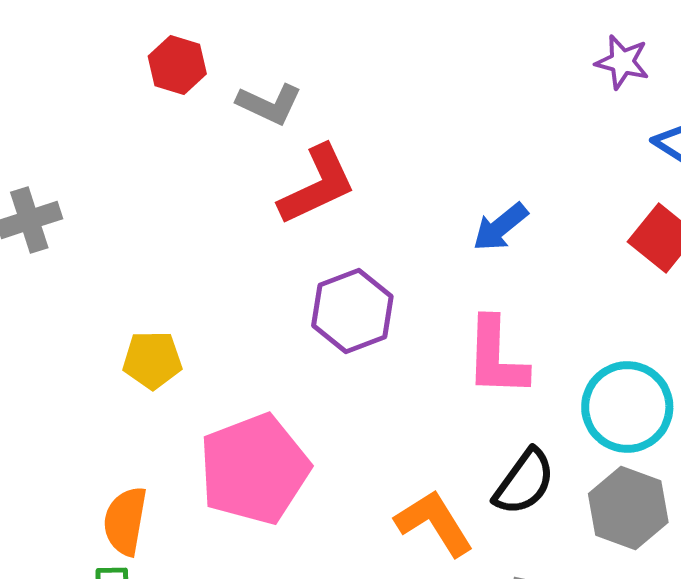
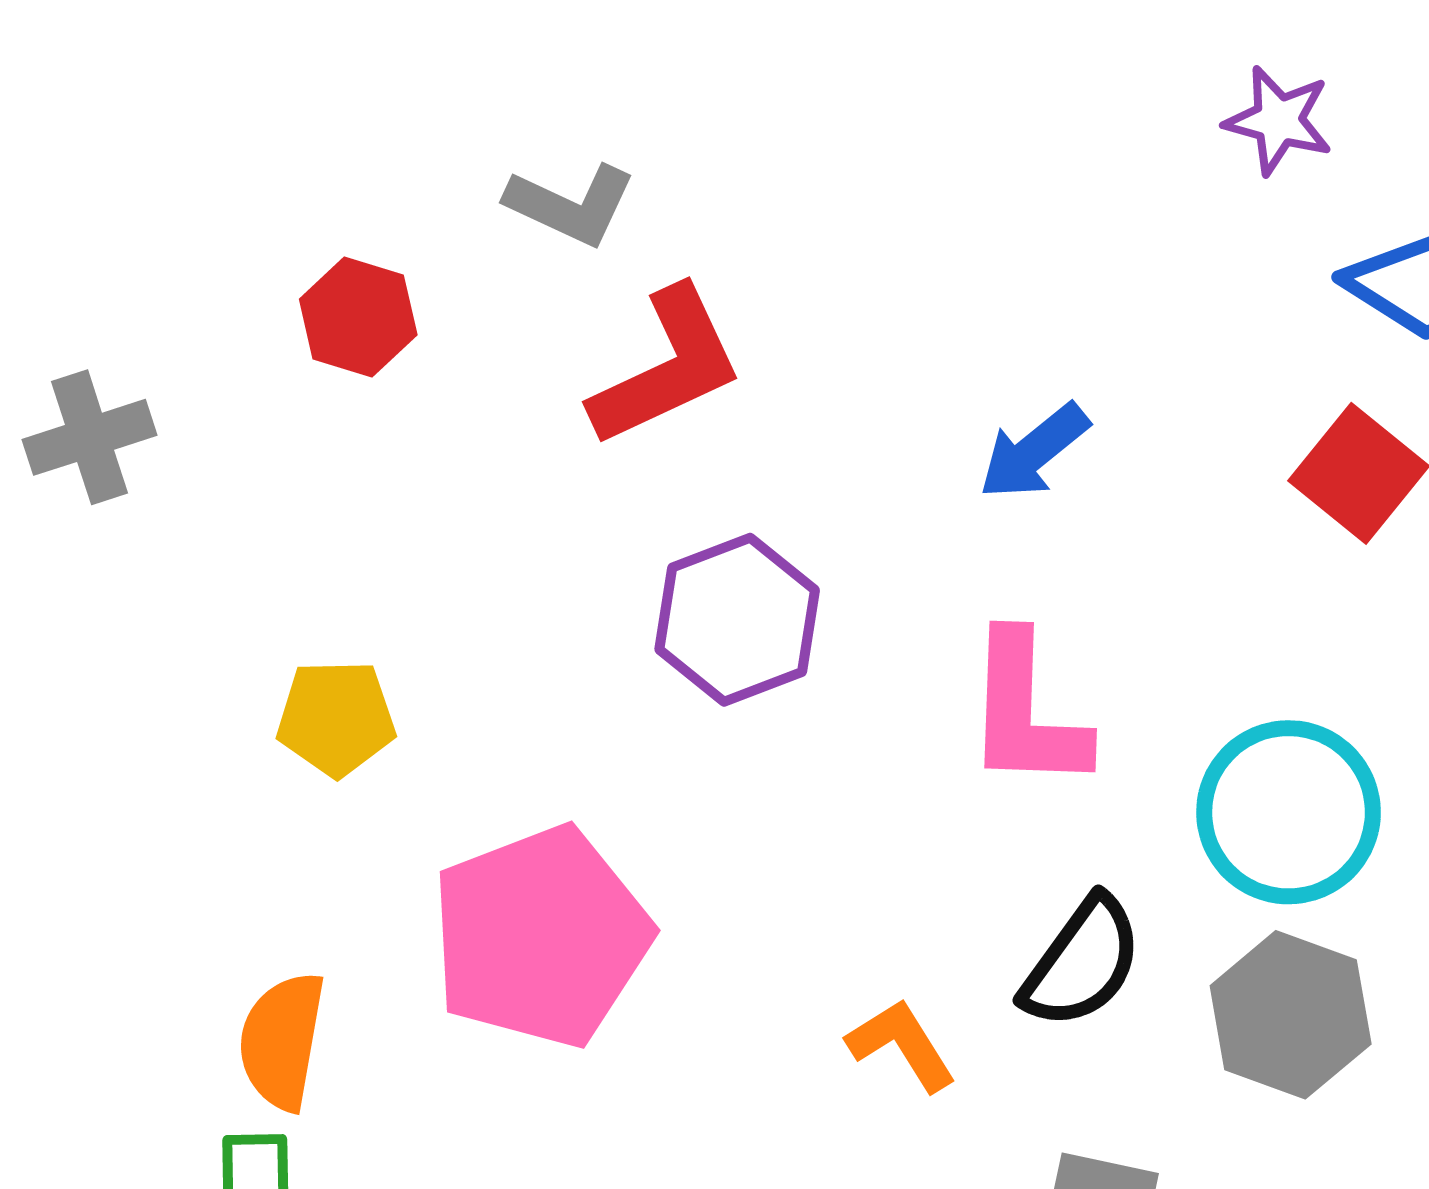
red hexagon: (177, 65) -> (358, 317), moved
orange L-shape: (434, 523) -> (902, 1045), size x0.7

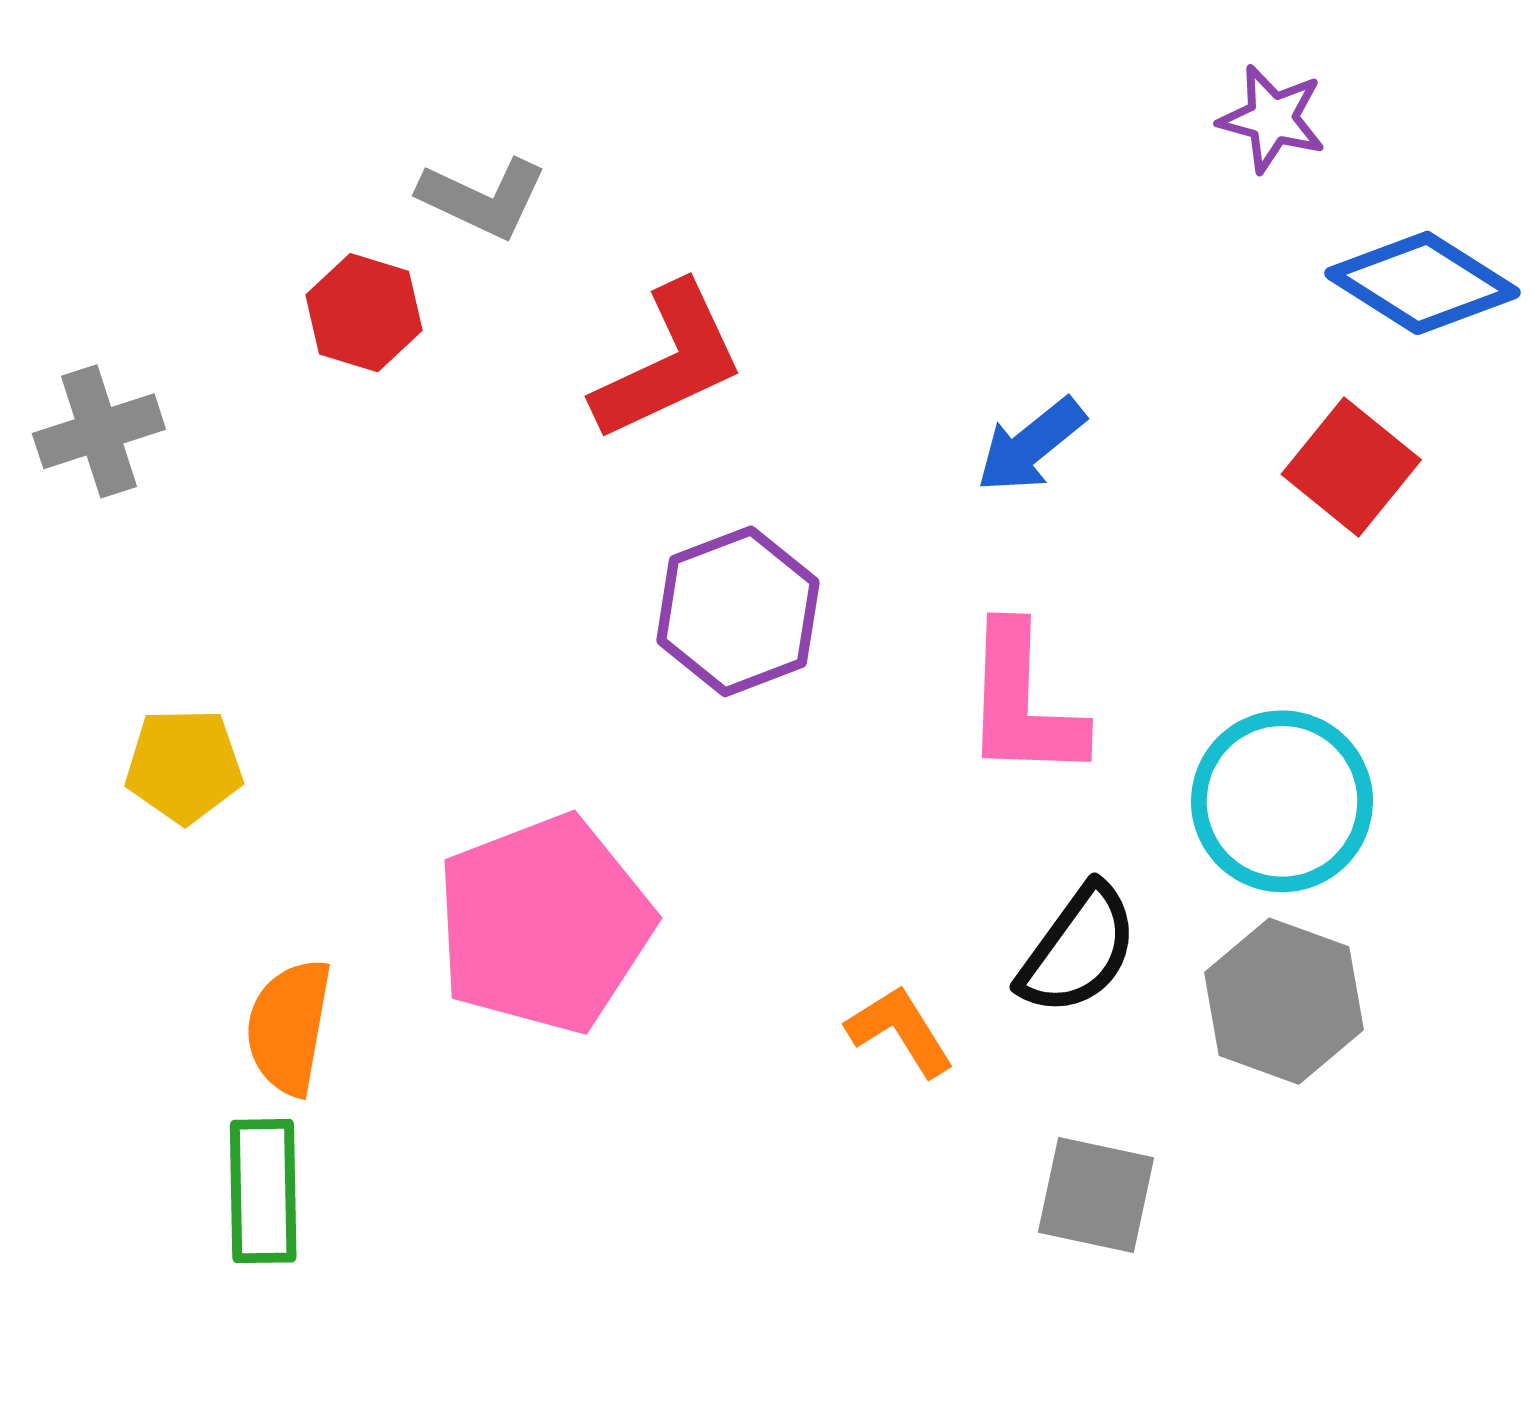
gray L-shape: (571, 205) -> (483, 198), moved
yellow pentagon: (336, 718) -> (184, 766), moved

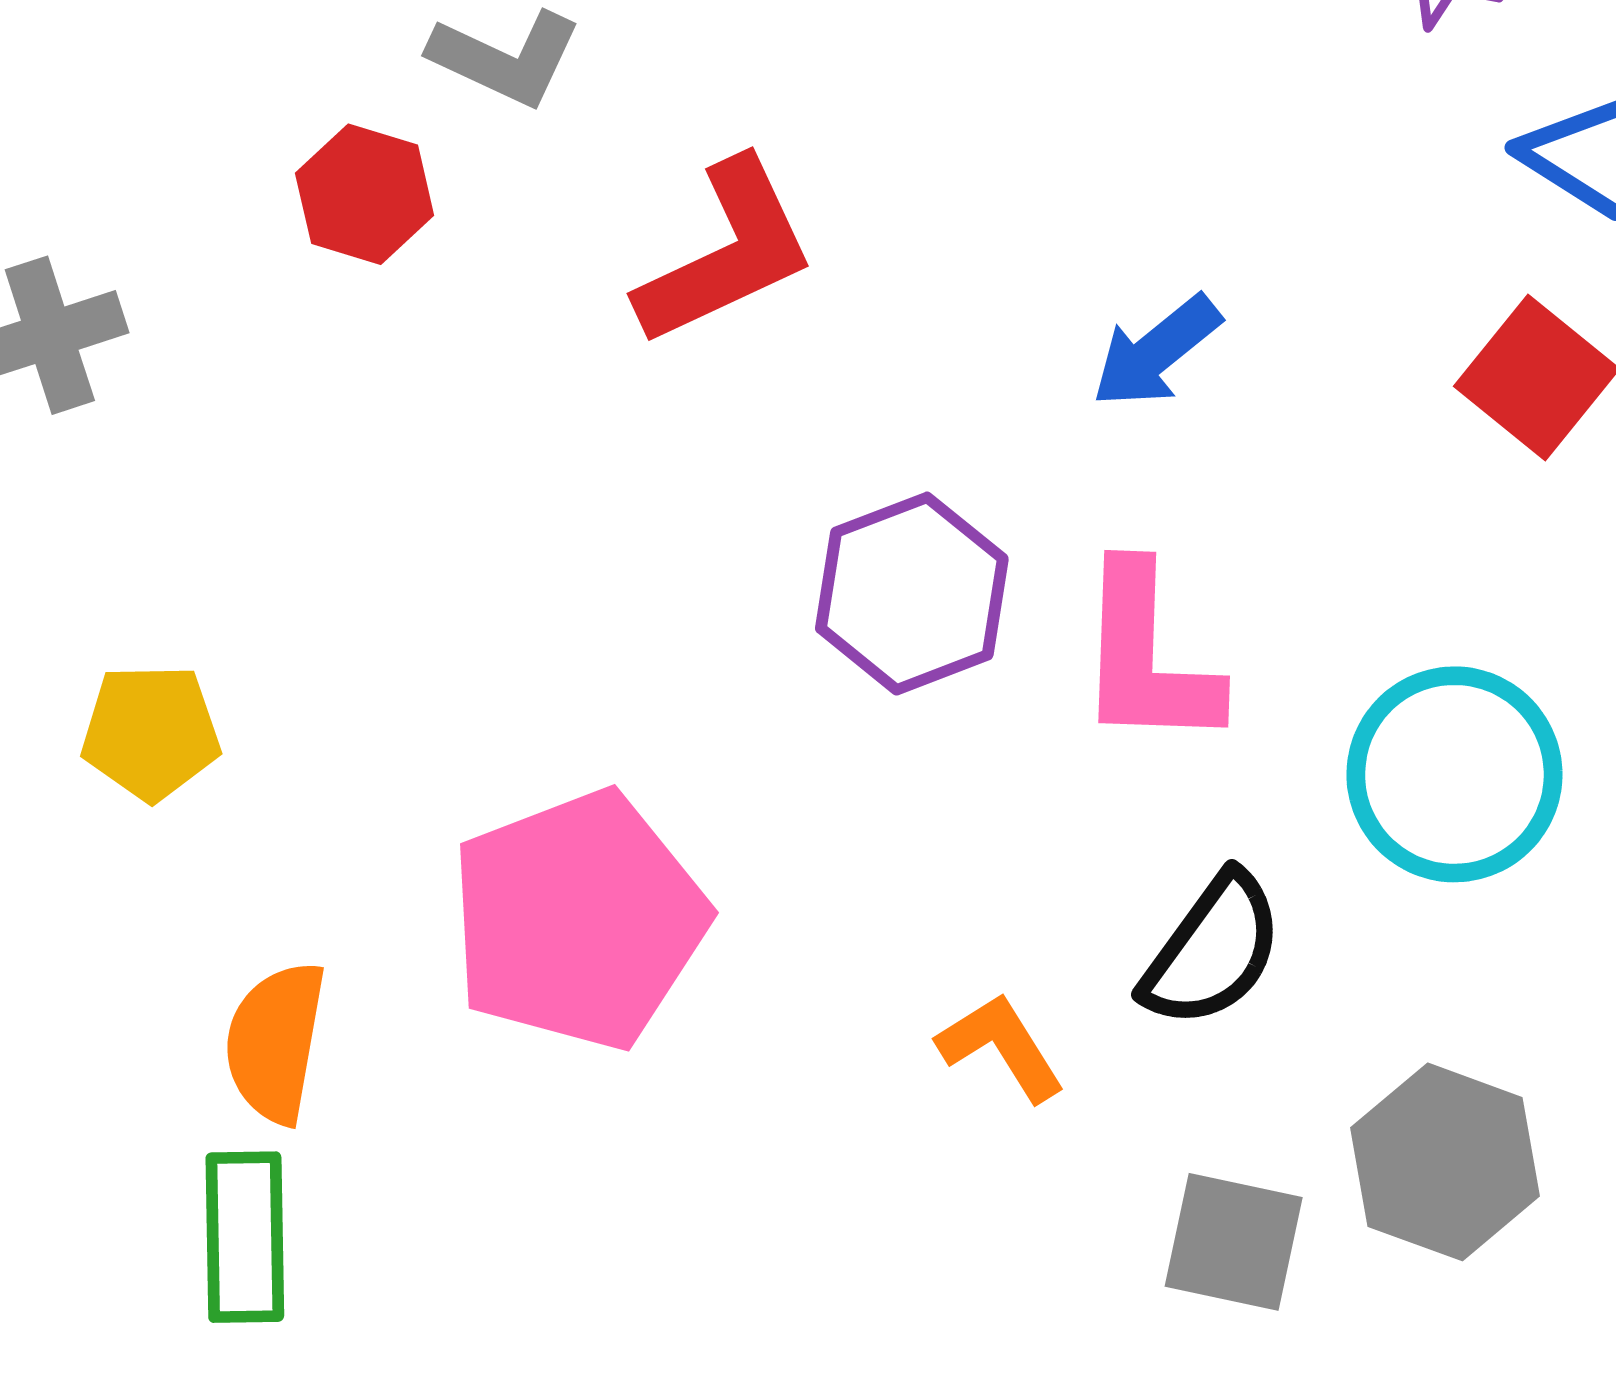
purple hexagon: (738, 611) -> (912, 594), moved
gray hexagon: (1284, 1001) -> (1445, 1162), moved

